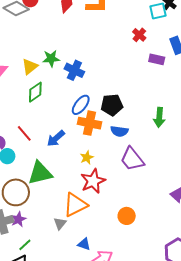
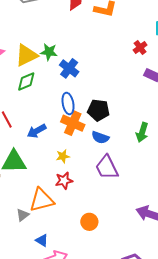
yellow triangle: (30, 67) -> (26, 55), size x1.4
blue ellipse: (81, 105) -> (68, 103), turned -60
red star: (93, 181) -> (64, 181), size x0.7

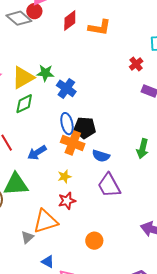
black pentagon: (98, 110) -> (85, 128), moved

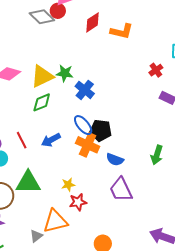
blue ellipse: (67, 124) -> (83, 125), turned -30
blue arrow: (37, 153) -> (51, 140), moved
yellow star: (64, 177) -> (68, 185), moved

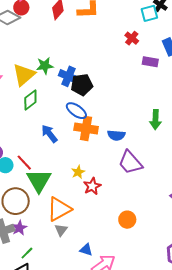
black pentagon: (101, 130) -> (82, 85), moved
red line: (22, 140) -> (24, 163), moved
blue arrow: (51, 140) -> (49, 134), turned 96
green triangle: (28, 182) -> (39, 181), turned -44
orange triangle: (55, 221) -> (59, 209), moved

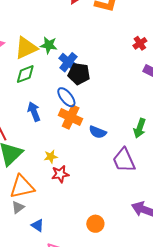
purple trapezoid: (130, 163) -> (124, 160), moved
orange circle: (127, 220) -> (95, 224), moved
blue triangle: (86, 250) -> (38, 225), moved

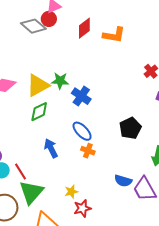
black pentagon: (79, 74) -> (130, 128), moved, turned -30
orange cross: (71, 117) -> (88, 151), size x0.6
blue semicircle: (98, 132) -> (123, 181), moved

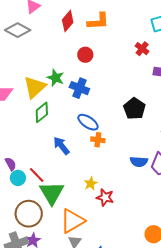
red circle: (49, 19) -> (85, 55), moved
green star: (60, 81) -> (56, 78), turned 30
red star: (82, 208) -> (105, 197), turned -30

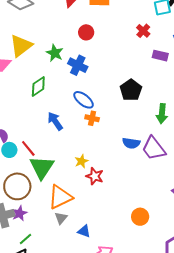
yellow triangle: (35, 87) -> (21, 46), moved

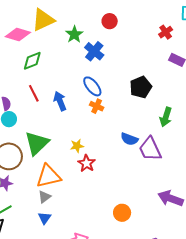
green diamond: (38, 86) -> (32, 61), moved
red line: (28, 148) -> (34, 93), moved
blue triangle: (84, 231) -> (45, 218), moved, turned 32

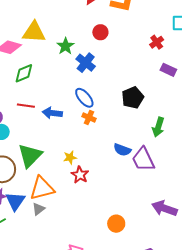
yellow triangle: (43, 20) -> (34, 32), turned 30
red line: (34, 93) -> (26, 106), turned -54
blue arrow: (60, 101) -> (52, 113), turned -60
blue triangle: (45, 218) -> (15, 201), moved, size x1.5

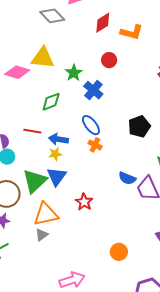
green diamond: (24, 73) -> (51, 102), moved
yellow star: (70, 157) -> (55, 154), moved
blue triangle: (15, 201) -> (57, 176), moved

